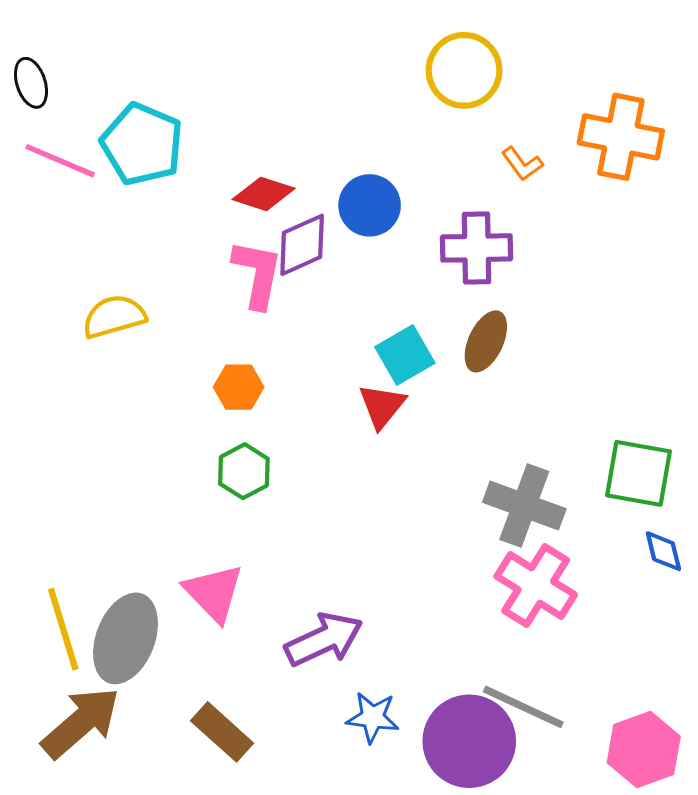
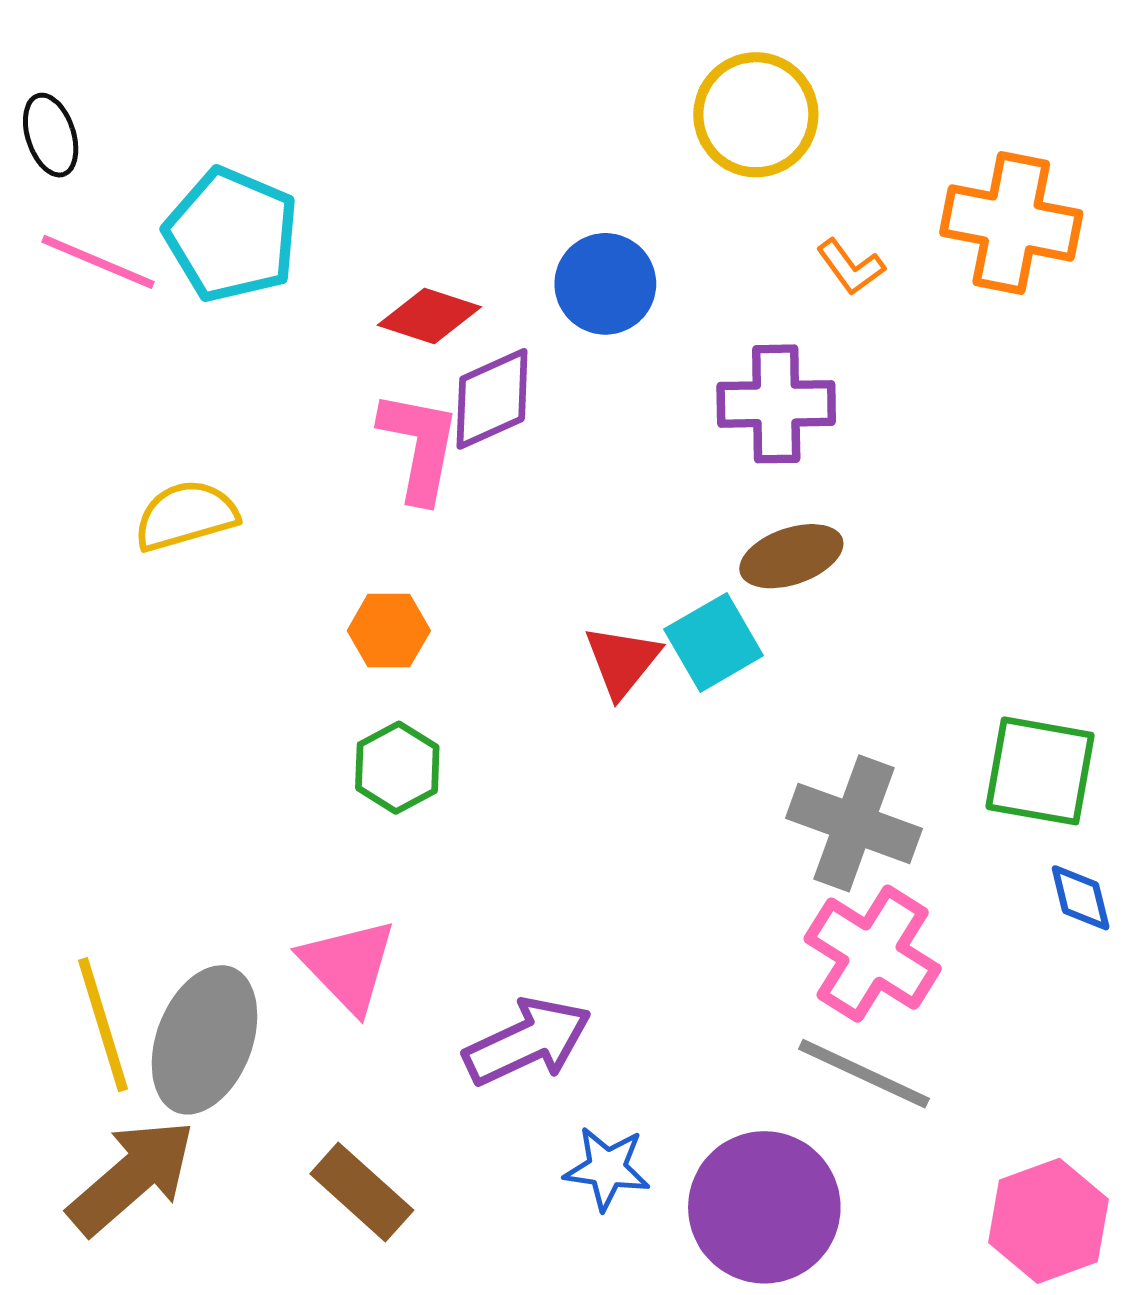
blue circle: (370, 205) -> (605, 284), moved
brown ellipse: (486, 341) -> (791, 556), turned 46
cyan square: (405, 355) -> (714, 642), moved
gray line: (523, 707) -> (864, 1074), moved

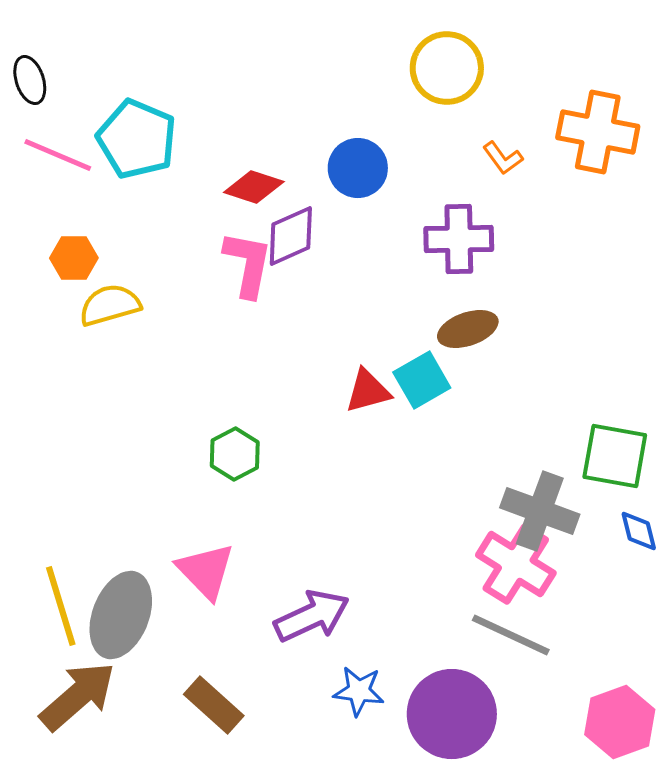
orange hexagon: (389, 631) -> (74, 258), moved
red triangle: (622, 661) -> (368, 391), turned 36
gray cross: (854, 823) -> (540, 511), moved

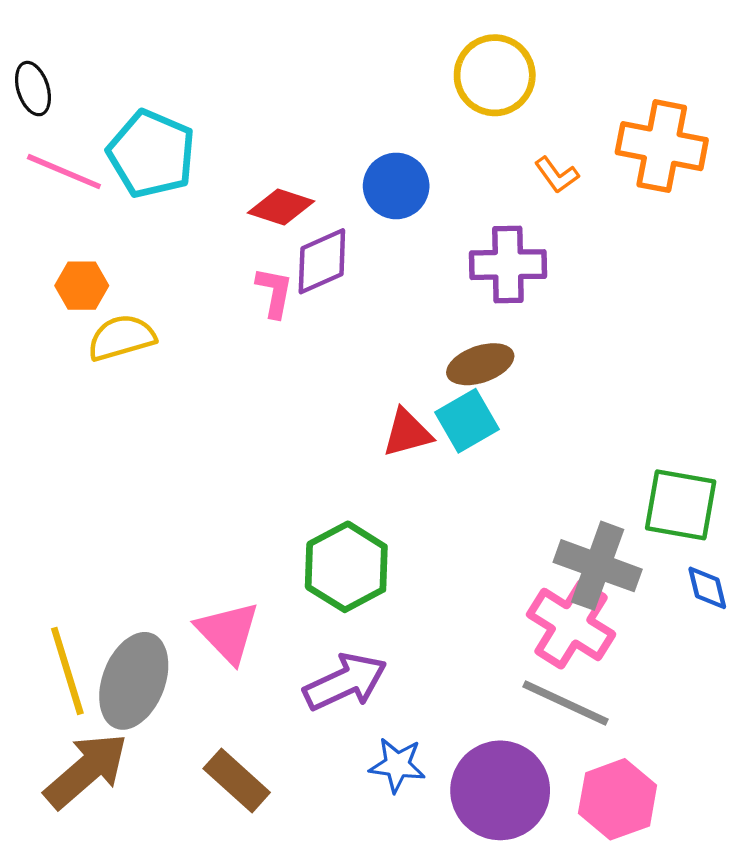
pink L-shape: (248, 264) -> (274, 292), size x0.7
brown ellipse: (468, 329) -> (480, 364), moved
green hexagon: (235, 454) -> (346, 567), moved, size x1.5
pink hexagon: (620, 722) -> (618, 799), moved

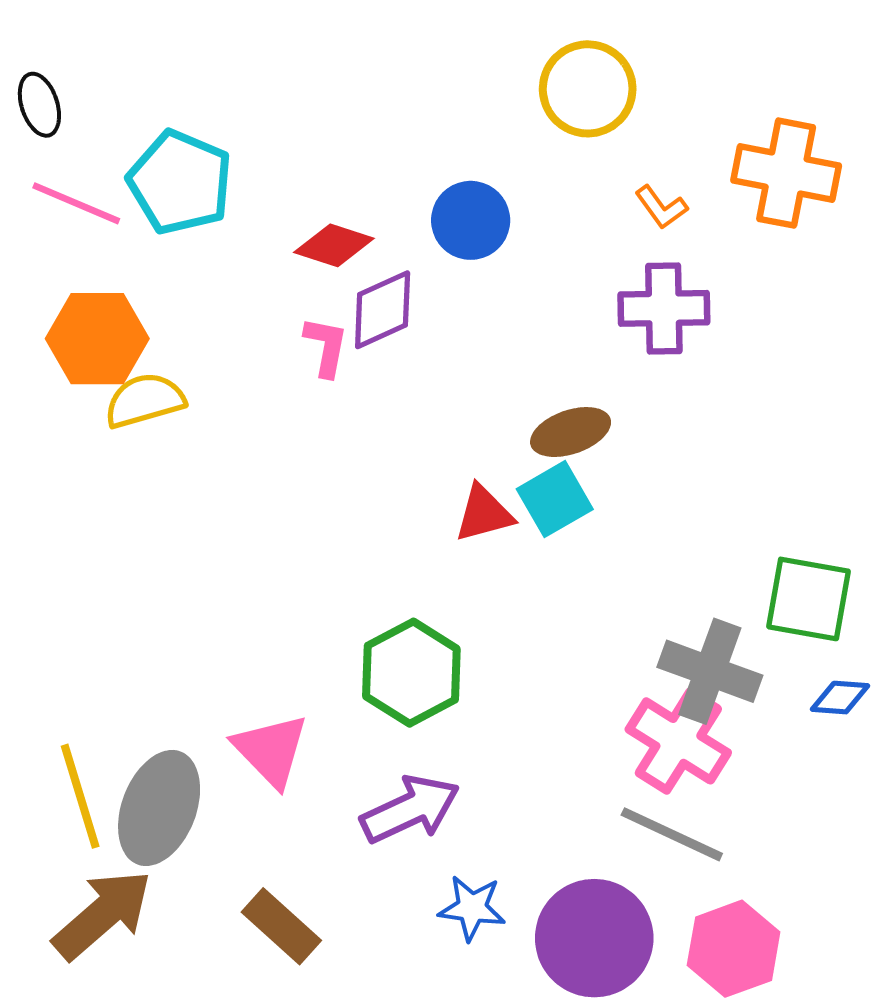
purple cross: (508, 265) -> (664, 308), moved
orange hexagon: (82, 286) -> (97, 339), size x1.6
blue diamond: (707, 588) -> (840, 698), turned -72

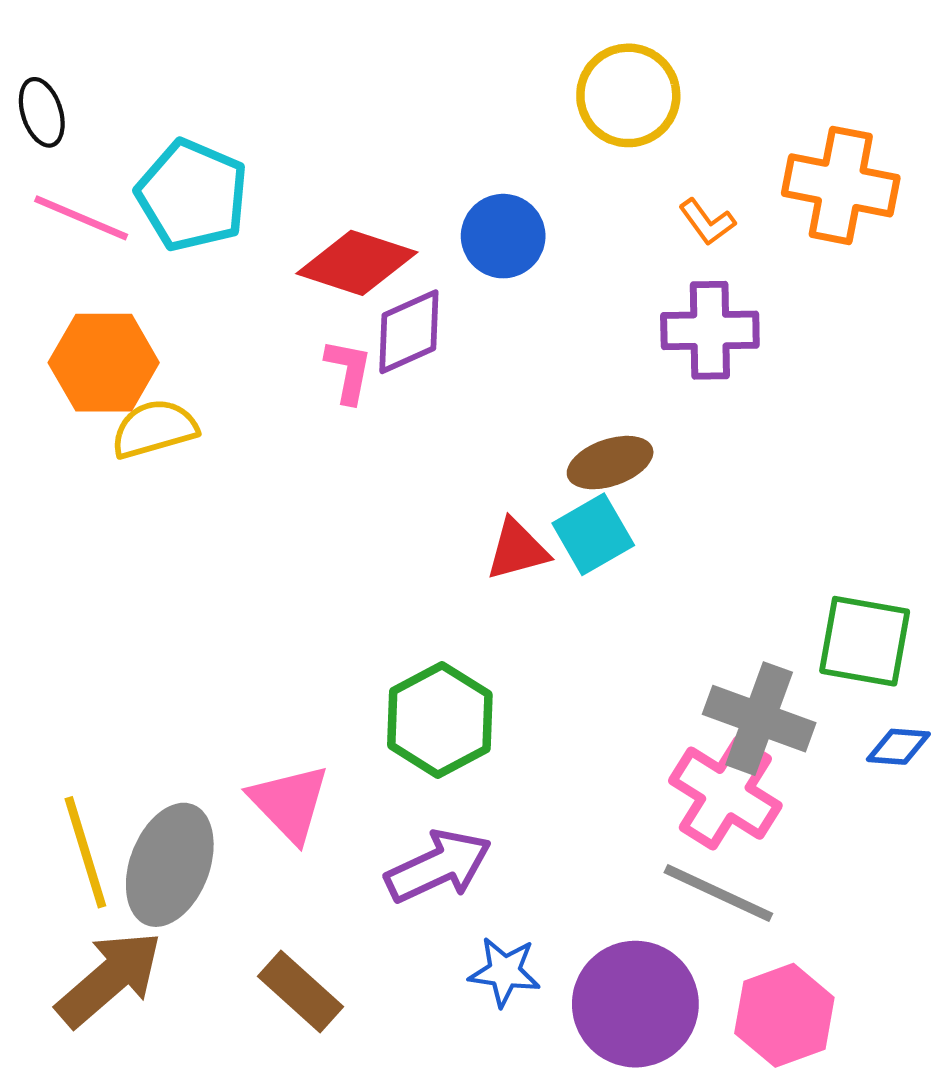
red diamond: (334, 245) -> (357, 263), size x1.4

